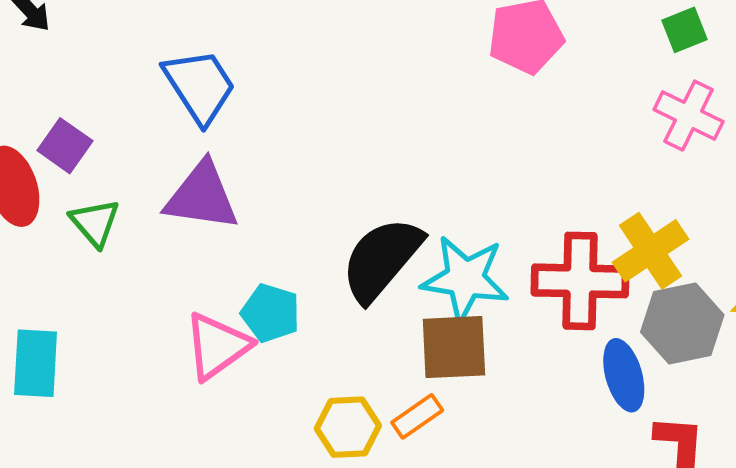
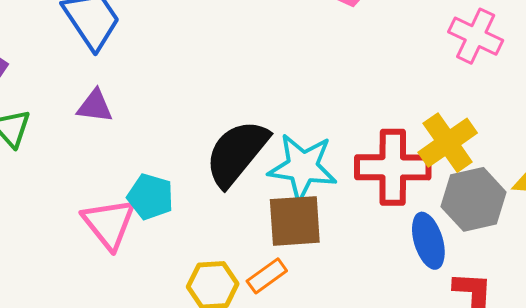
purple triangle: (202, 196) -> (95, 106), size x0.6
pink triangle: (217, 346) -> (109, 223), turned -32

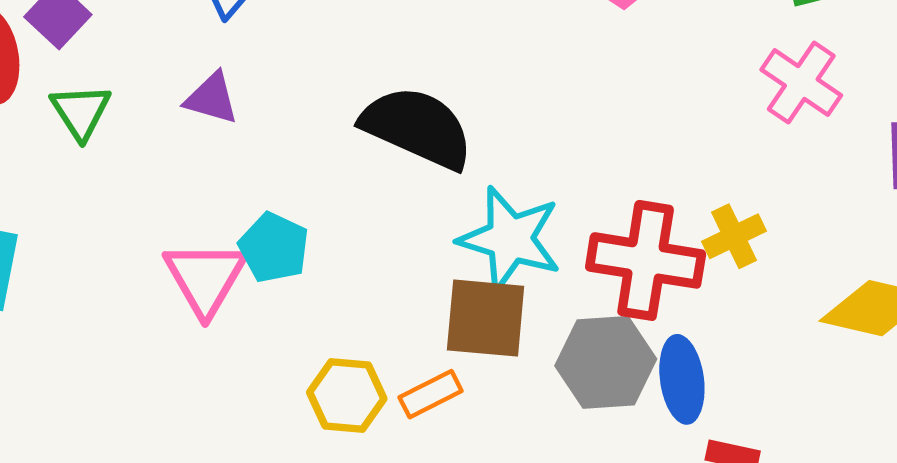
yellow cross: (448, 143) -> (734, 236), size x0.7
black semicircle: (237, 153) -> (417, 128), moved, turned 66
gray hexagon: (474, 199) -> (606, 362), moved

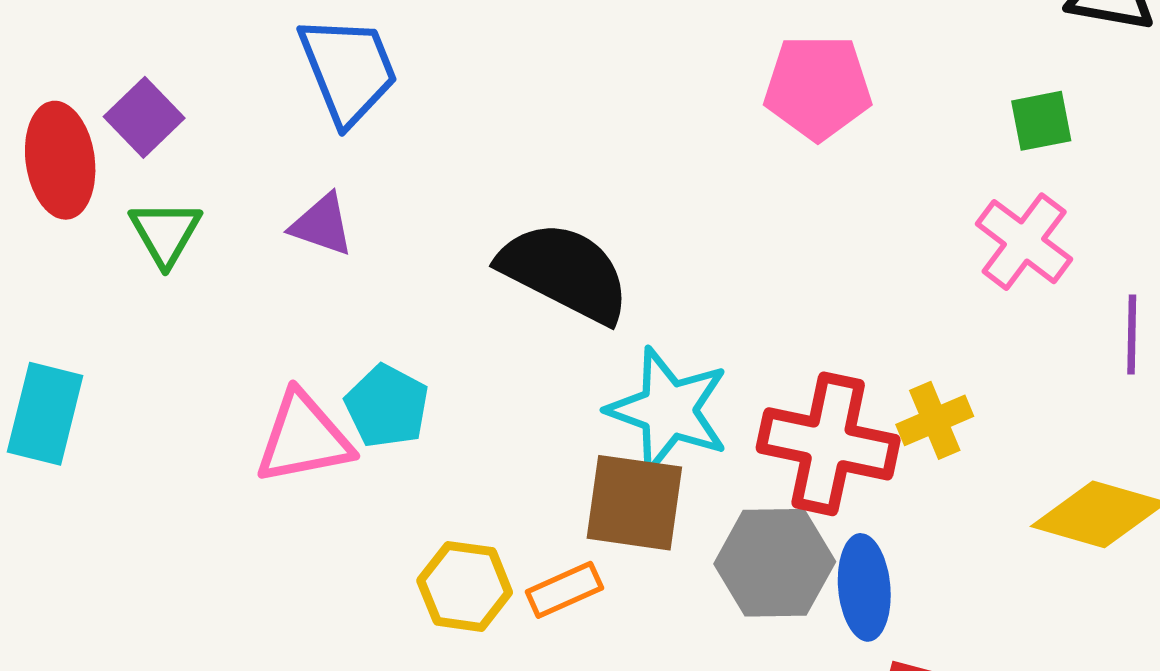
pink triangle: (205, 278) -> (304, 438), turned 46

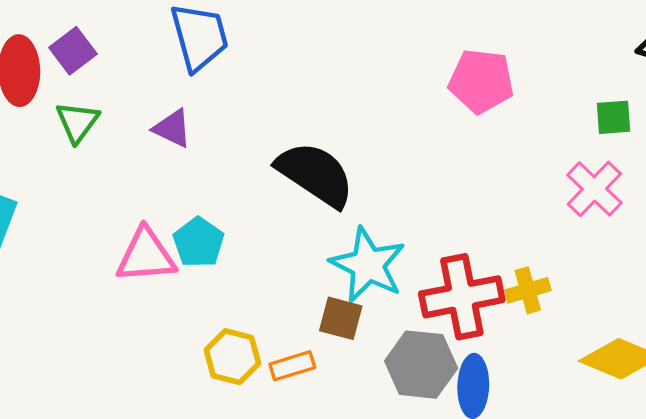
red cross: (828, 444) -> (462, 297), turned -30
brown square: (634, 503) -> (341, 318), size x0.7

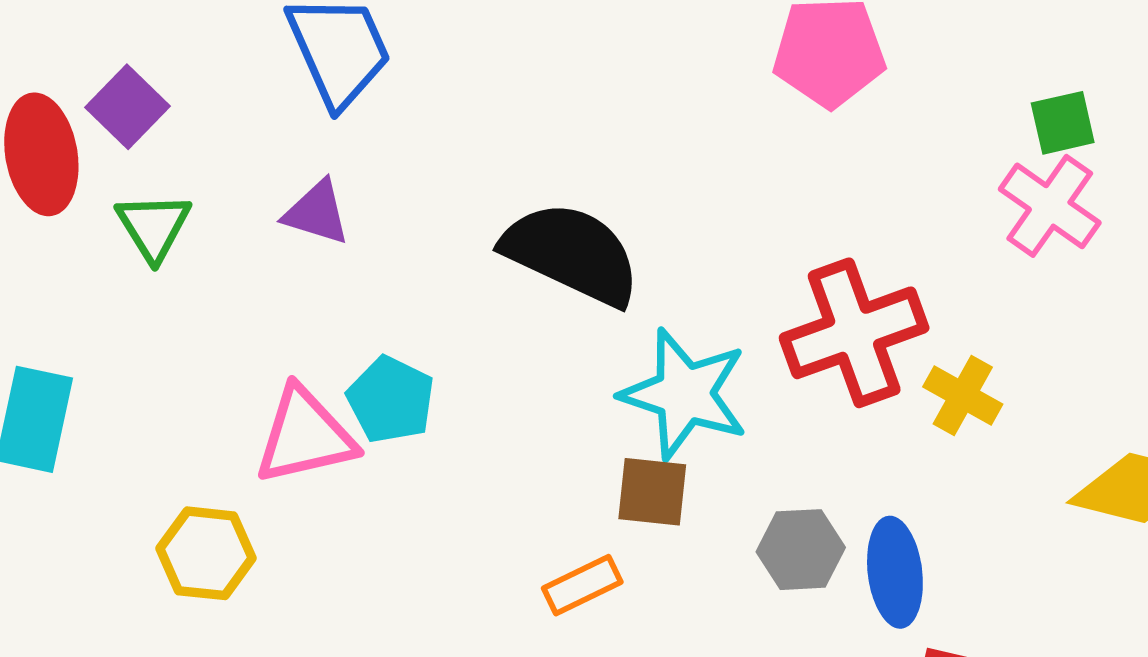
green square: (614, 117) -> (1063, 123), moved
yellow cross: (528, 290) -> (963, 396), turned -36
red cross: (462, 297) -> (854, 333), moved
yellow hexagon: (232, 357) -> (206, 553), moved
gray hexagon: (421, 365) -> (801, 550), size x0.7

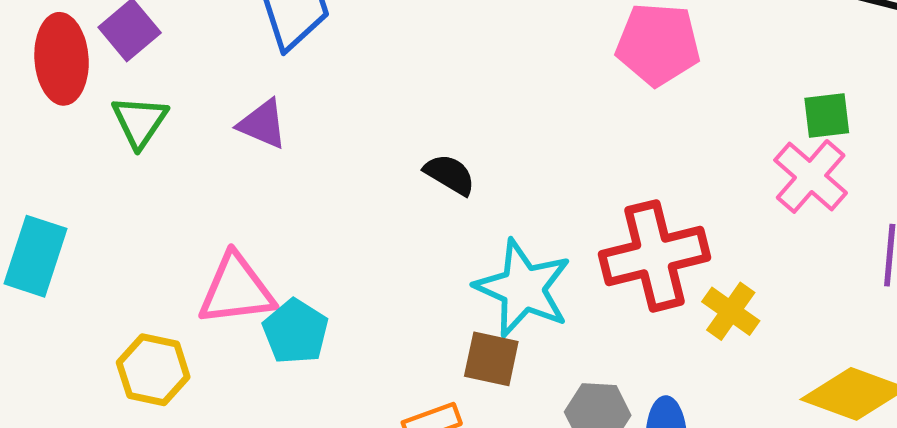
black semicircle: (572, 254) -> (450, 175), size x0.5
cyan pentagon: (391, 400) -> (295, 332), moved

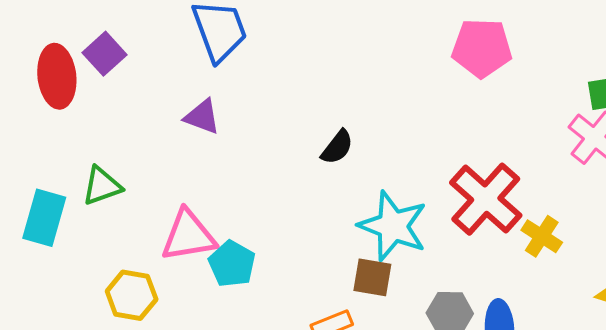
green triangle: (140, 122) -> (102, 186), moved, turned 39
black semicircle: (450, 175) -> (337, 147), turned 99
red cross: (655, 256) -> (486, 199), turned -32

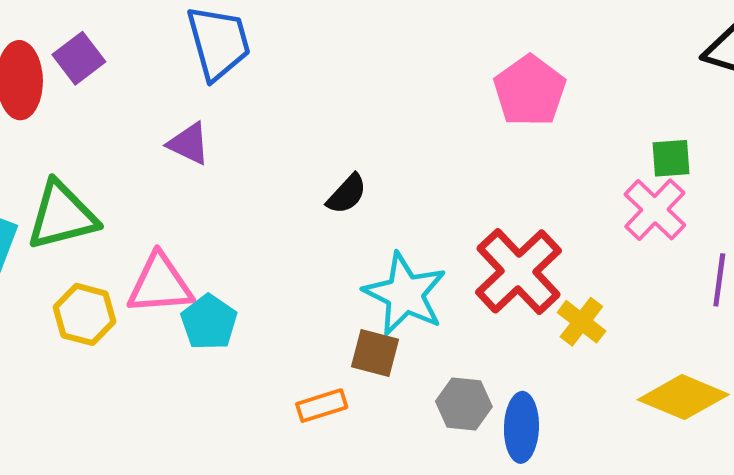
pink pentagon: (482, 48) -> (530, 91), turned 30
green triangle: (102, 186) -> (62, 216), size x1.5
yellow hexagon: (132, 295) -> (84, 314), moved

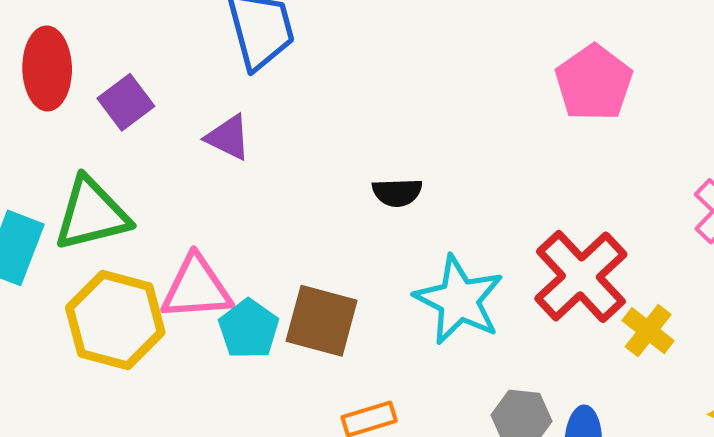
purple square: (79, 58) -> (126, 102), moved
black semicircle: (347, 194) -> (397, 192), turned 45
yellow hexagon: (84, 314) -> (115, 320), size x1.5
brown square: (375, 353) -> (322, 321), moved, size x1.4

